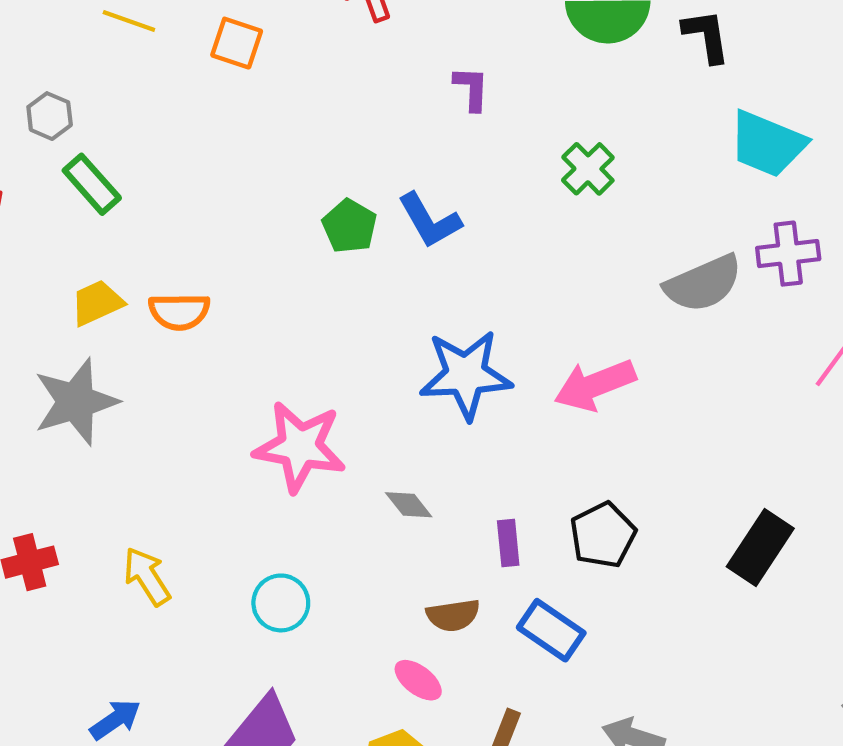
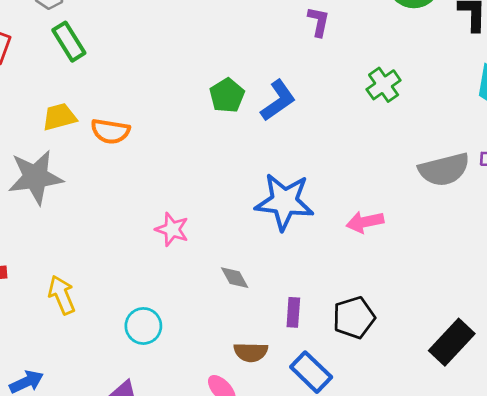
blue L-shape: (430, 220) -> (278, 100), turned -105
pink arrow: (595, 385) -> (365, 222), size x0.7
pink star: (300, 447) -> (172, 229), size x0.6

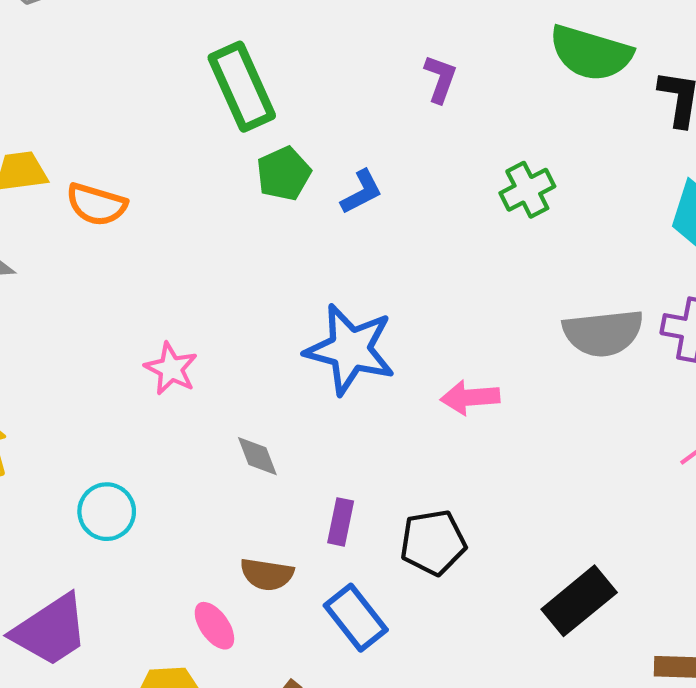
green rectangle: (69, 42) -> (242, 87), moved, size x1.4
blue L-shape: (278, 100) -> (361, 192), size x0.7

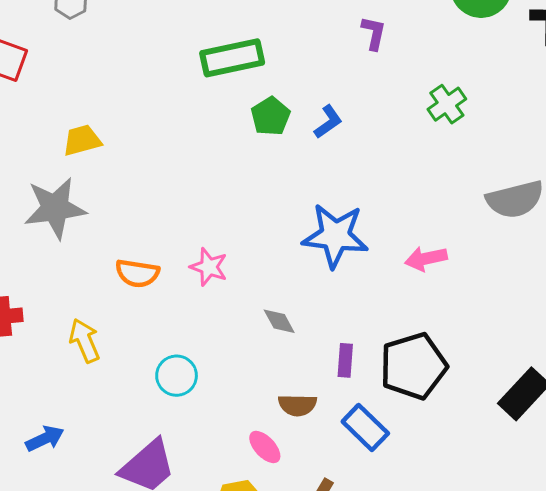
green rectangle: (242, 87) -> (232, 58), turned -70
orange semicircle: (96, 204) -> (137, 273), moved
black pentagon: (433, 542) -> (413, 366), size x1.4

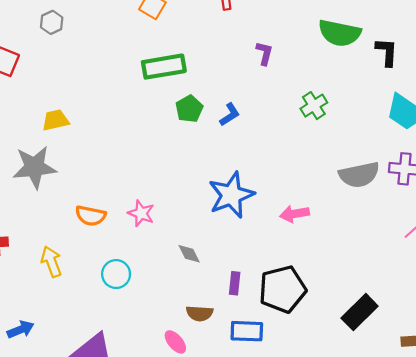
blue star: (335, 236) -> (231, 195), turned -30
cyan circle: (177, 376) -> (116, 274), moved
blue rectangle: (365, 427) -> (247, 331), turned -44

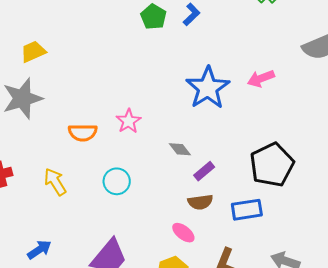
pink star: (141, 213) -> (129, 121), turned 30
pink arrow: (295, 214) -> (261, 79), moved
purple rectangle: (235, 283) -> (204, 171), moved, turned 55

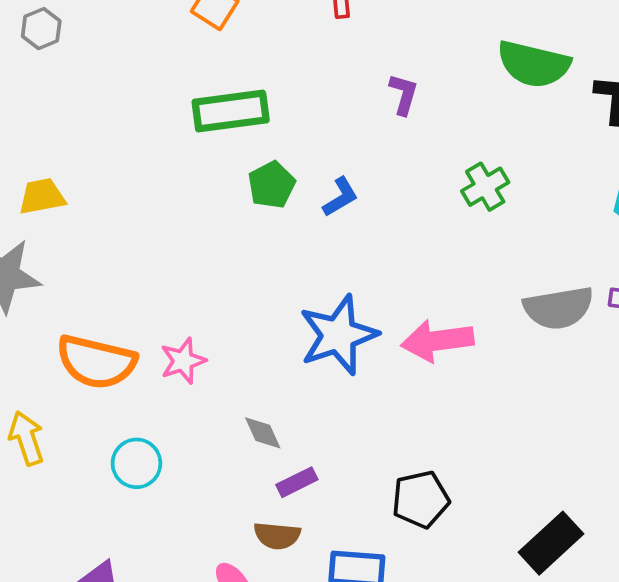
pink arrow: (261, 79) -> (437, 341), size x1.4
orange semicircle: (83, 133) -> (96, 362), size x1.5
black pentagon: (272, 165) -> (421, 499), size x0.7

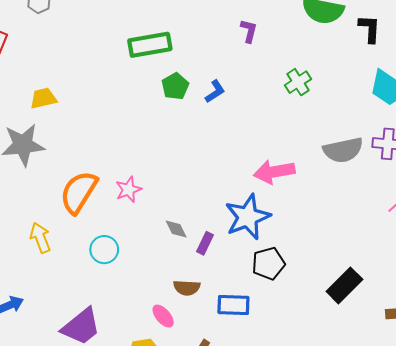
blue star: (338, 335) -> (248, 217), moved
orange semicircle: (96, 362) -> (79, 192), turned 111
purple rectangle: (297, 482) -> (205, 243), moved, turned -35

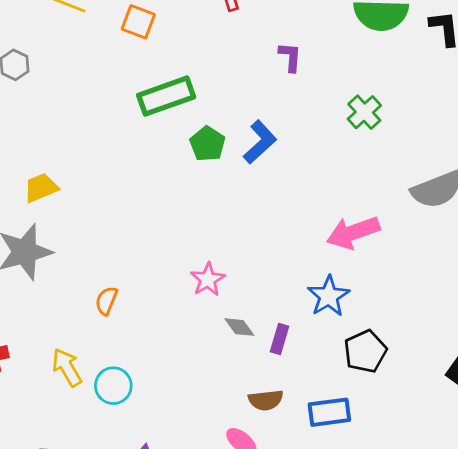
blue L-shape: (215, 92) -> (260, 142), size x1.4
pink star: (128, 190) -> (208, 279), moved
orange semicircle: (79, 192) -> (106, 301), size x0.5
blue star: (248, 217) -> (329, 296), size x0.7
cyan circle: (104, 250) -> (113, 386), moved

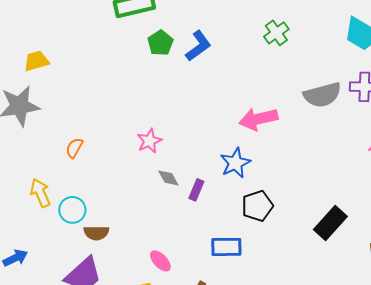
brown semicircle: (266, 400) -> (96, 233), moved

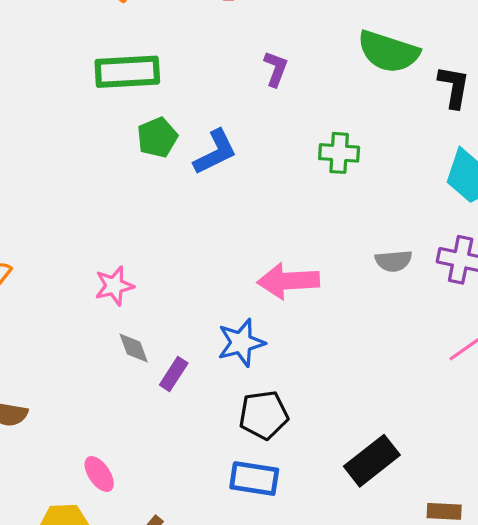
green cross: (276, 33) -> (339, 153), turned 30
gray semicircle: (322, 95) -> (394, 261), size x0.6
blue rectangle: (226, 247) -> (254, 479), moved

